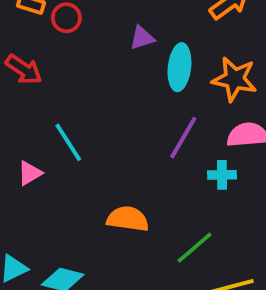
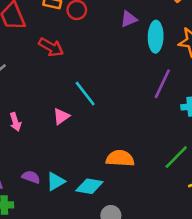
orange semicircle: (128, 219) -> (120, 158), moved

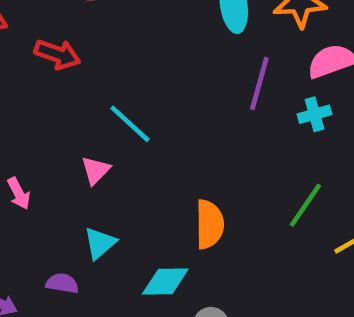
orange semicircle: (120, 158) -> (209, 224), turned 96
cyan triangle: (56, 182) -> (100, 243), moved

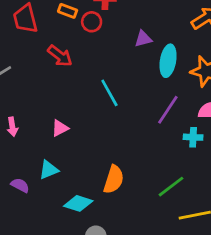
cyan line: (130, 124) -> (109, 93), moved

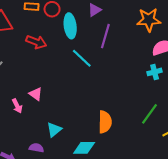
cyan ellipse: (168, 61) -> (70, 26), moved
purple line: (168, 110) -> (105, 36), moved
pink triangle: (60, 128) -> (36, 94), moved, turned -40

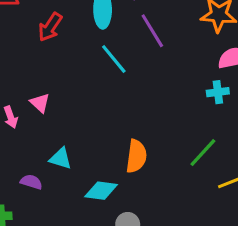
purple line: (105, 36) -> (152, 31), turned -55
red arrow: (36, 42) -> (50, 27), turned 96
cyan triangle: (54, 130) -> (61, 158), turned 49

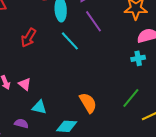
red arrow: (50, 27) -> (29, 38), moved
pink triangle: (40, 103) -> (25, 84), moved
orange semicircle: (136, 156) -> (88, 103), turned -35

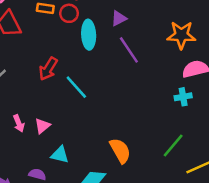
cyan line: (70, 41) -> (76, 87), moved
pink triangle: (25, 84) -> (42, 126), turned 40

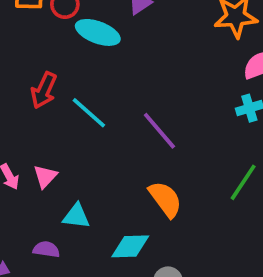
cyan ellipse: (89, 35) -> (98, 32), turned -60
purple line: (129, 50) -> (159, 131), moved

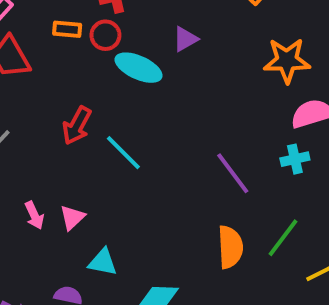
purple line: (159, 131) -> (233, 173), moved
orange semicircle: (165, 199) -> (230, 247), moved, turned 30

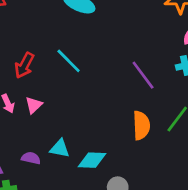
red arrow: (77, 126) -> (24, 65), moved
cyan triangle: (103, 262) -> (60, 148), moved

